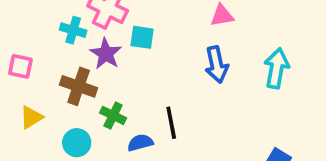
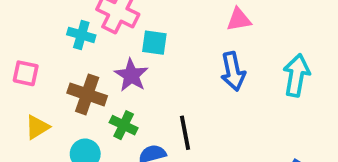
purple star: (106, 54) -> (131, 75), moved

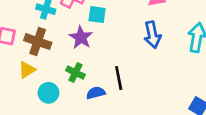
brown cross: (87, 94) -> (38, 42), moved
yellow triangle: (37, 127) -> (27, 70), moved

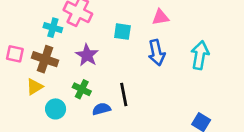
cyan square: (97, 15) -> (122, 32), moved

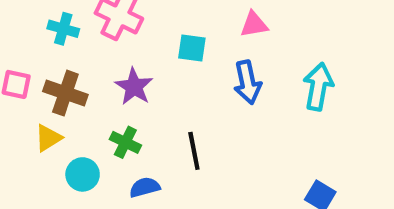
cyan cross: (53, 28) -> (63, 29), moved
blue semicircle: (101, 109) -> (145, 187), moved

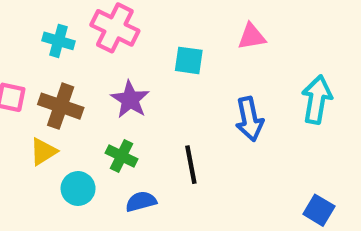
blue arrow: (248, 82) -> (249, 119), moved

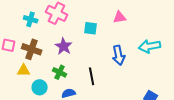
cyan arrow: (317, 100) -> (150, 46), turned -110
yellow triangle: (43, 152) -> (24, 70), turned 32

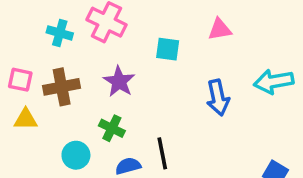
brown cross: (32, 49) -> (62, 87), turned -30
yellow triangle: (24, 70) -> (26, 119), moved
black line: (92, 76) -> (162, 153), moved

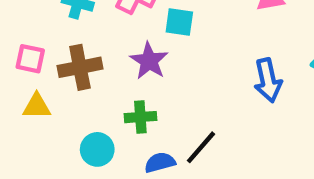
cyan square: (168, 49) -> (179, 22), moved
green cross: (112, 128) -> (140, 117), turned -30
black line: (162, 153) -> (201, 147), turned 52

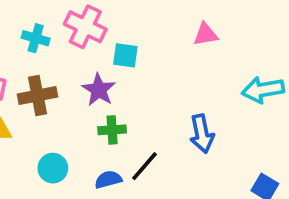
blue arrow: (268, 80) -> (202, 134), moved
green cross: (140, 117) -> (112, 130), moved

